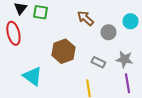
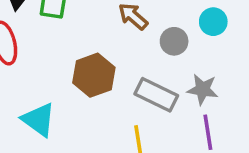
gray rectangle: (98, 62) -> (156, 95), size x1.6

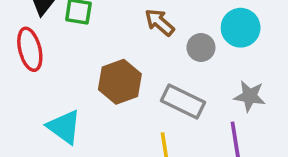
cyan circle: (213, 22) -> (241, 28), size x1.4
gray star: (203, 89) -> (250, 96), moved

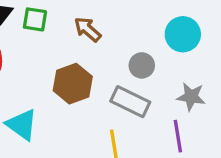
brown arrow: (160, 22) -> (88, 29), moved
gray circle: (201, 48) -> (142, 65), moved

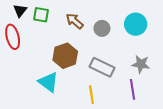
gray circle: (142, 65) -> (102, 28), moved
cyan triangle: (22, 125) -> (48, 82), moved

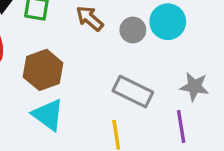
cyan circle: (136, 24) -> (168, 22), moved
brown hexagon: (65, 56) -> (43, 70), moved

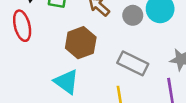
brown hexagon: (43, 70) -> (81, 43), moved

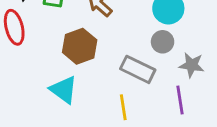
gray circle: (133, 15) -> (163, 42), moved

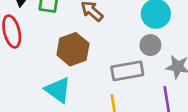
gray rectangle: (138, 69) -> (127, 71), turned -36

